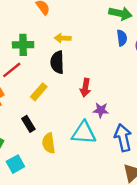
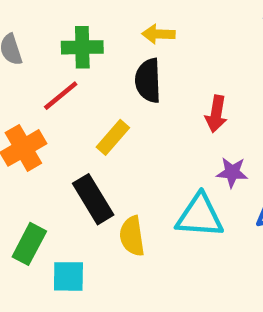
red arrow: (85, 88) -> (216, 114), moved
black rectangle: (28, 124) -> (93, 199), size x1.5
cyan square: (15, 164) -> (68, 276), turned 30

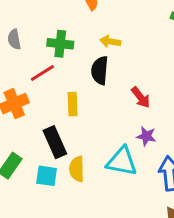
red arrow: (216, 114) -> (141, 97), turned -55
yellow rectangle: (113, 137) -> (73, 104), turned -50
cyan square: (68, 276) -> (47, 176), moved

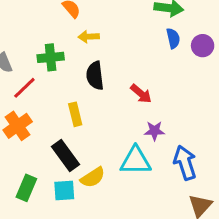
yellow arrow: (110, 41) -> (89, 37), moved
red line: (42, 73) -> (24, 88), moved
yellow semicircle: (77, 169) -> (93, 177), turned -110

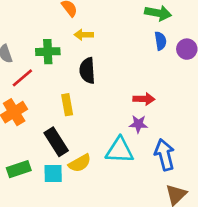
red arrow: (141, 94) -> (144, 99), moved, turned -42
green rectangle: (26, 188) -> (19, 169), turned 45

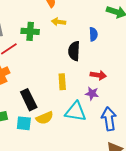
blue semicircle: (160, 41) -> (93, 34), moved
black semicircle: (87, 71) -> (74, 51), moved
yellow rectangle: (67, 105) -> (62, 82), moved

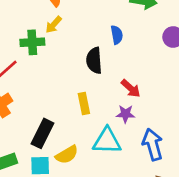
yellow arrow: (59, 22) -> (54, 25), moved, turned -48
red arrow: (98, 75) -> (131, 88), turned 42
black rectangle: (29, 100) -> (42, 133), turned 60

